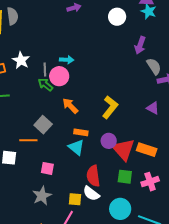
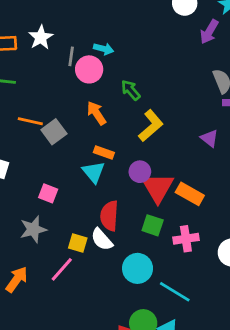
purple arrow: (140, 45) -> (209, 32), moved
green arrow: (45, 85) -> (131, 90), moved
orange line: (28, 140) -> (30, 121), moved

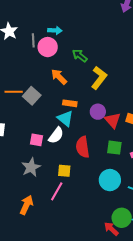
red triangle: (158, 188) -> (113, 120), size x0.7
white semicircle: (102, 239) -> (56, 135), moved, turned -90

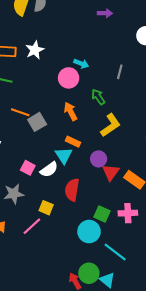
gray line: (33, 40) -> (120, 72), moved
green square: (114, 148) -> (102, 214), moved

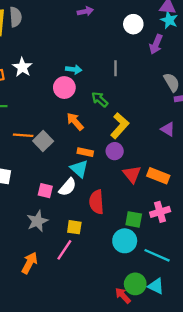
purple circle: (99, 159) -> (115, 151), moved

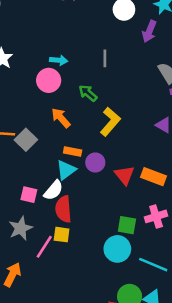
purple circle: (115, 151) -> (95, 162), moved
cyan triangle: (79, 169) -> (66, 170), turned 42
red semicircle: (96, 202) -> (63, 209), moved
pink line: (64, 250) -> (44, 247), moved

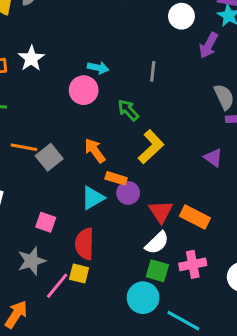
orange arrow: (61, 118) -> (95, 151), moved
orange rectangle: (73, 152) -> (116, 178), moved
white semicircle: (54, 190) -> (157, 243), moved

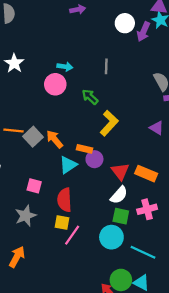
purple arrow: (209, 45) -> (144, 32), moved
orange arrow: (95, 151) -> (55, 139), moved
pink line: (57, 286) -> (72, 235), moved

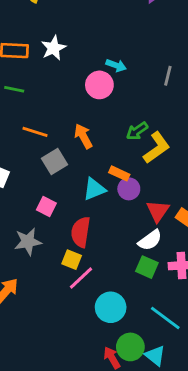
green arrow: (90, 97) -> (137, 131), moved, turned -90
gray square: (33, 137) -> (55, 161), moved
orange arrow: (55, 139) -> (83, 136), moved
cyan circle: (111, 237) -> (111, 307), moved

